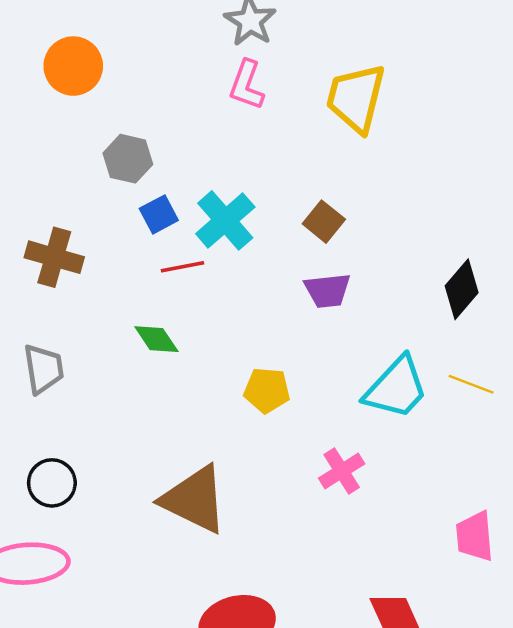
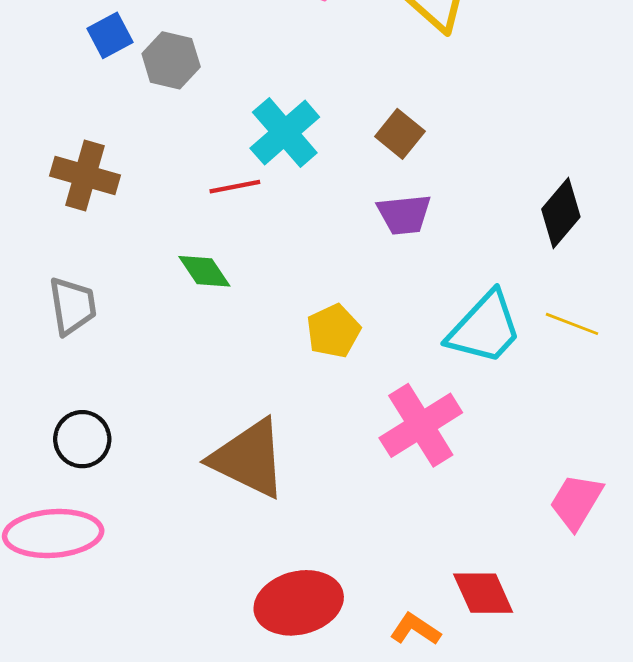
blue square: (159, 214) -> (110, 35), moved
yellow pentagon: (267, 390) -> (333, 331), turned -30
pink cross: (342, 471) -> (421, 425), size x1.5
pink trapezoid: (475, 536) -> (576, 502), turned 36

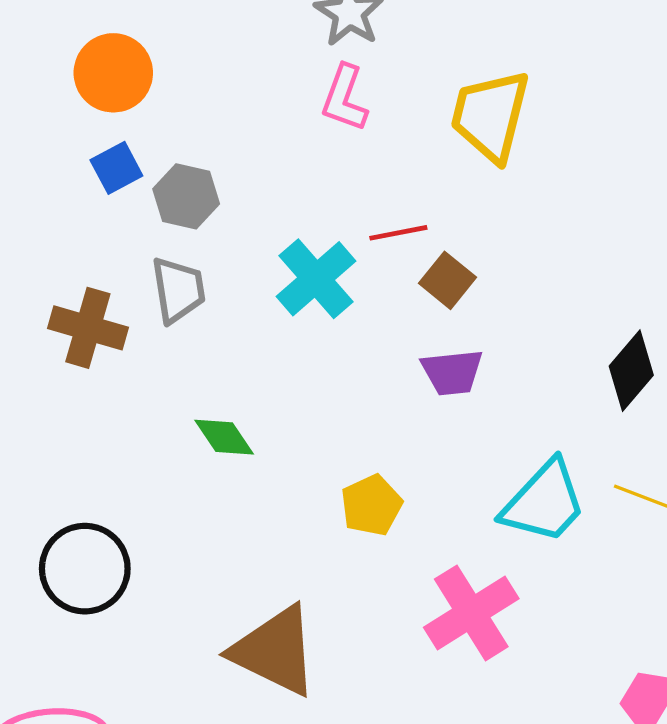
red line: (235, 187) -> (398, 233), moved
gray trapezoid: (73, 306) -> (178, 290), moved
black circle: (82, 439) -> (85, 569), moved, size x1.4

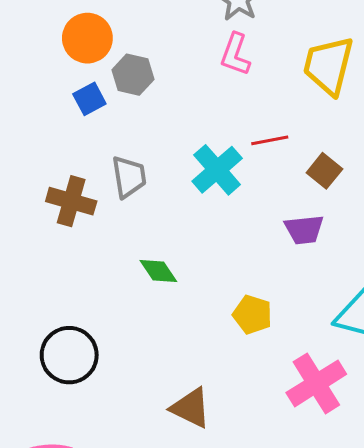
gray hexagon: (186, 196) -> (133, 75), moved
brown square: (447, 280) -> (324, 171), moved
yellow pentagon: (371, 505) -> (252, 315), turned -30
brown triangle: (275, 651) -> (191, 408), size x0.7

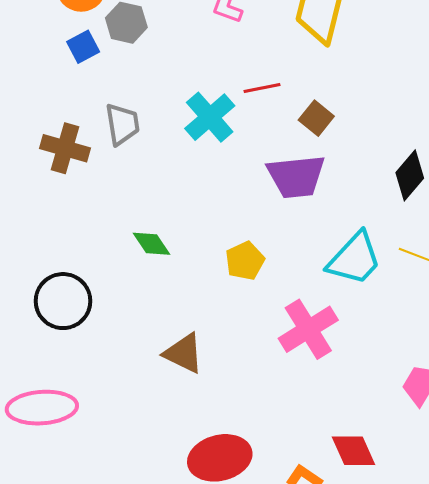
purple trapezoid: (304, 230) -> (296, 176), size x1.5
green diamond: (158, 271) -> (151, 244), moved
yellow pentagon: (252, 315) -> (245, 261), turned 30

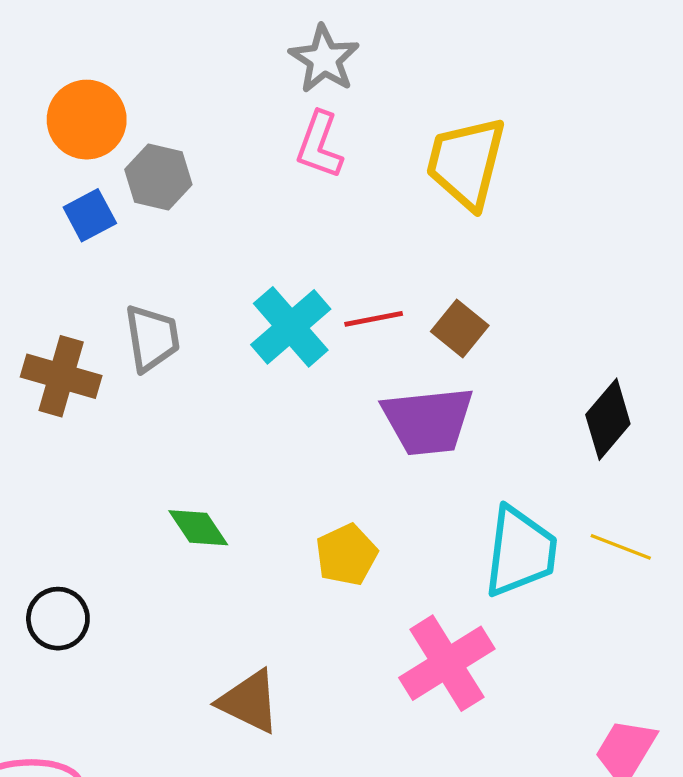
red line: (262, 88) -> (374, 319), moved
cyan trapezoid: (354, 259) -> (520, 552), turned -36
black circle: (63, 301) -> (58, 619), size x0.7

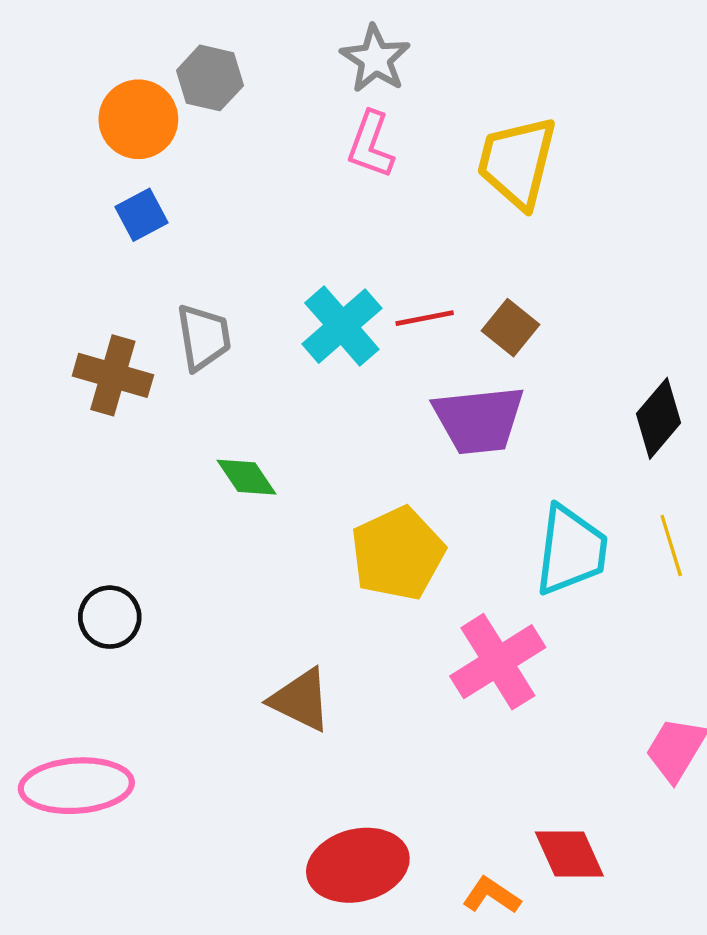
gray hexagon: (158, 177) -> (210, 78), moved
green diamond: (198, 528) -> (247, 477), moved
yellow line: (621, 547) -> (671, 546), turned 52
yellow pentagon: (347, 555) -> (398, 553), size x1.5

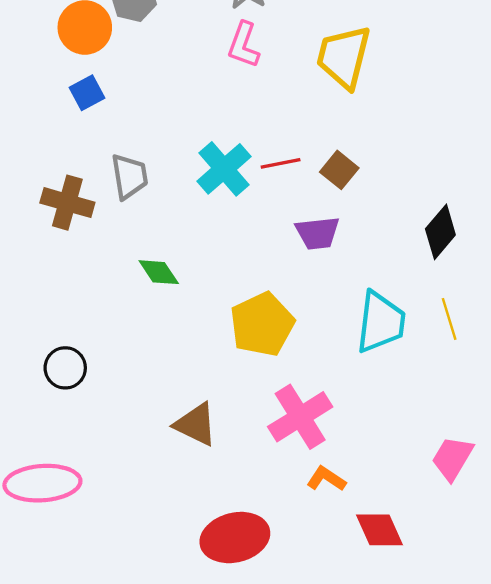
purple trapezoid: (479, 420) -> (318, 233), size x0.7
pink cross: (498, 662) -> (300, 417), moved
orange L-shape: (491, 895) -> (326, 479), moved

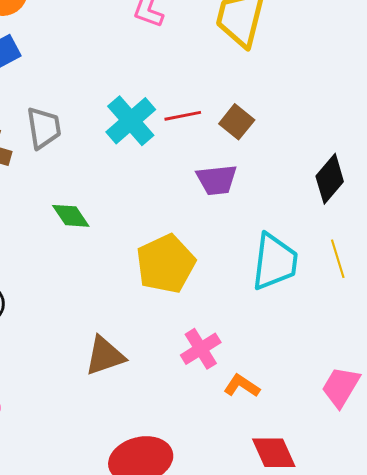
pink cross: (300, 417) -> (201, 349), size x0.7
brown triangle: (196, 424) -> (105, 356), turned -45
orange L-shape: (326, 479) -> (242, 386), moved

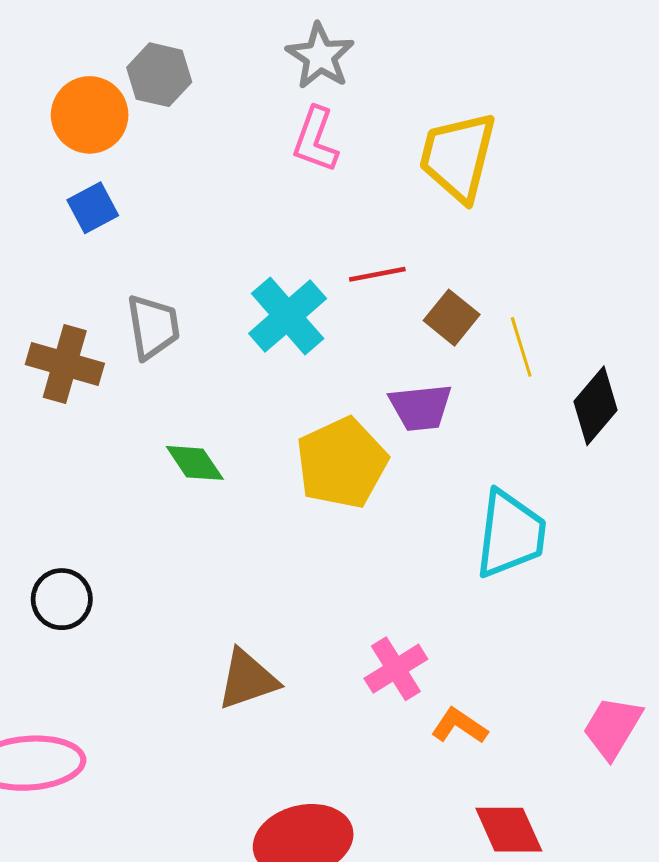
red line: (183, 116) -> (377, 274), moved
yellow line: (338, 259) -> (521, 347), moved
yellow pentagon: (166, 264) -> (342, 463), moved

